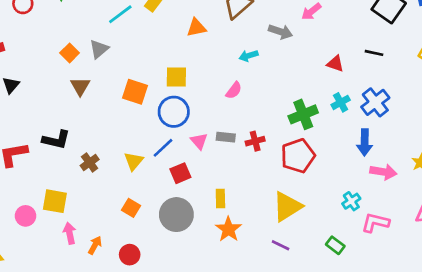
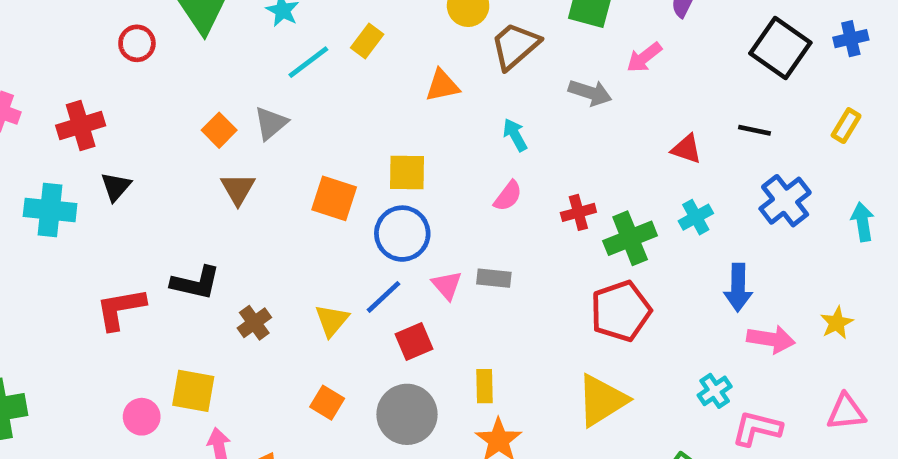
cyan arrow: (248, 56) -> (515, 135), moved, turned 78
blue cross: (375, 102) -> (785, 201), moved
red cross: (255, 141) -> (578, 212), moved

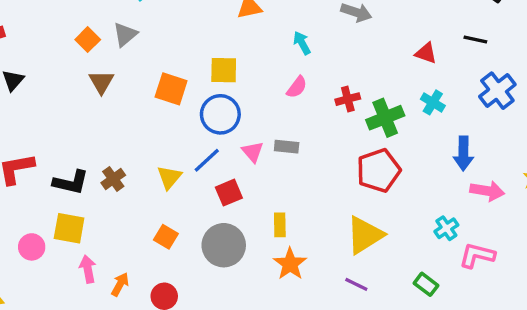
cyan cross: (696, 217) -> (433, 102), turned -30
black L-shape: (196, 283) -> (71, 182), moved

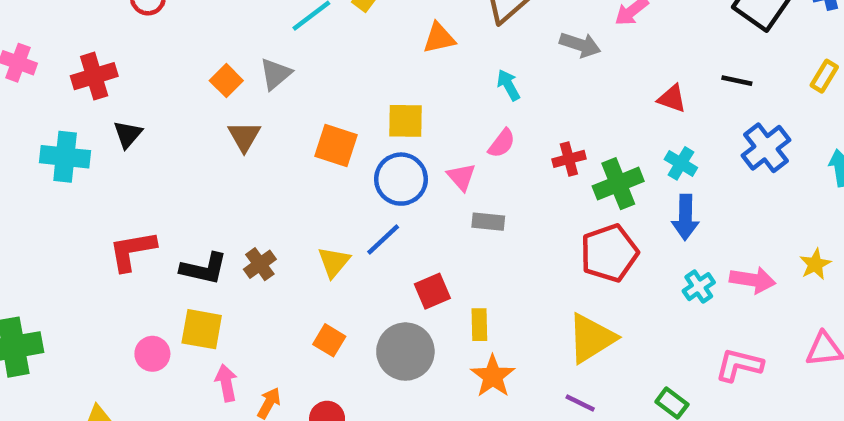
pink triangle: (253, 152) -> (461, 177), moved
blue arrow: (463, 153) -> (685, 217), moved
red square: (229, 193) -> (432, 291), moved
cyan cross: (446, 228) -> (699, 287), moved

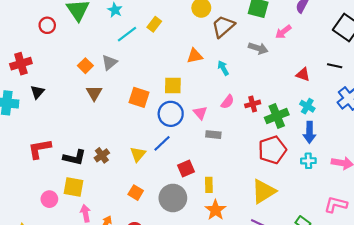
orange triangle: (439, 38) -> (195, 56), moved
pink semicircle: (502, 143) -> (228, 102), moved
cyan cross: (699, 287) -> (308, 161), moved, turned 32

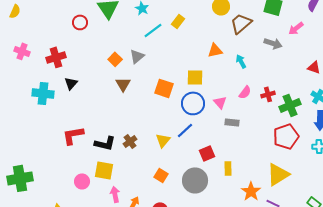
orange star: (216, 210) -> (251, 191), moved

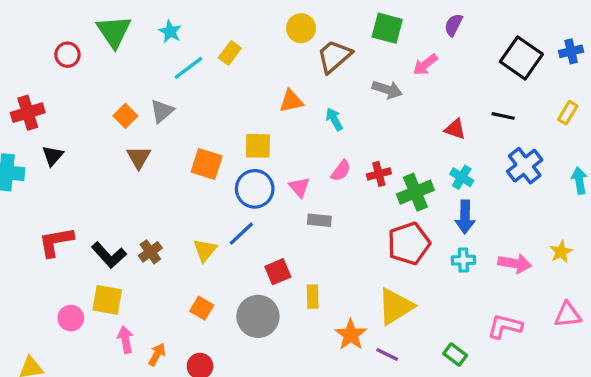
black L-shape: (105, 143) -> (109, 255), turned 35

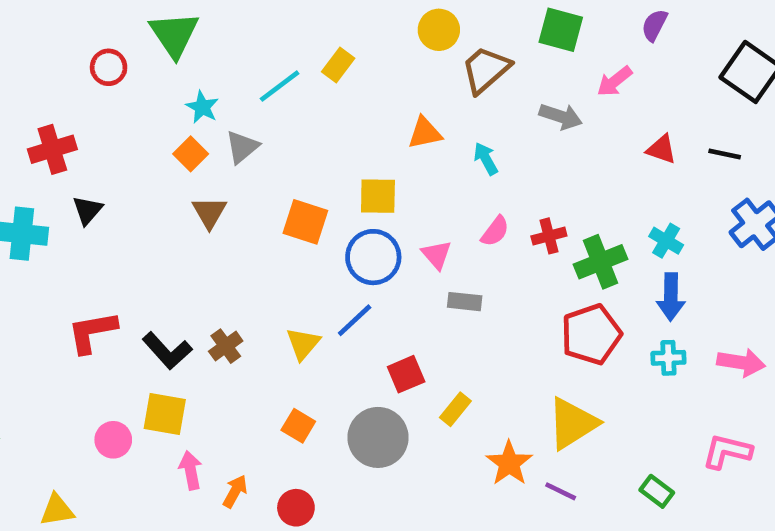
cyan star: (170, 31) -> (202, 107), moved
red triangle: (455, 129) -> (661, 149), moved
yellow rectangle: (313, 297) -> (455, 409), turned 40

